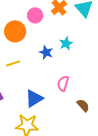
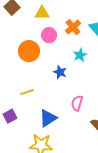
cyan star: (66, 43) -> (80, 55), moved
yellow line: (13, 63) -> (27, 92), moved

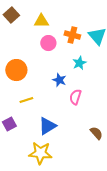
orange cross: (73, 27) -> (72, 35), turned -35
orange circle: (29, 51) -> (16, 70), moved
pink semicircle: (77, 103) -> (75, 97), moved

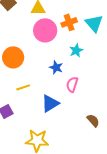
orange cross: (72, 35) -> (69, 22), turned -35
pink circle: (48, 43) -> (45, 30), size x1.5
blue triangle: (47, 126) -> (50, 103), moved

